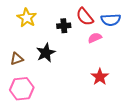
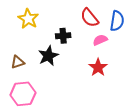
blue semicircle: (111, 20) -> (117, 21), turned -78
black cross: (64, 26) -> (63, 36), moved
red star: (100, 77) -> (98, 67), moved

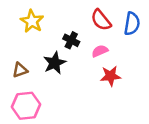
black cross: (63, 36) -> (71, 40), turned 32
pink semicircle: (100, 40) -> (100, 51), moved
red star: (98, 67) -> (111, 76), turned 30

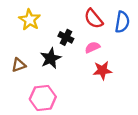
pink hexagon: (26, 106) -> (43, 98), moved

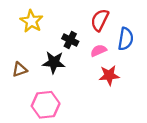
red semicircle: (94, 19) -> (100, 20), turned 65
blue semicircle: (122, 22) -> (126, 39), moved
black star: (51, 58) -> (54, 62), turned 30

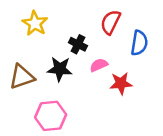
pink semicircle: (99, 51) -> (99, 65), moved
brown triangle: (20, 69) -> (22, 77), size x1.5

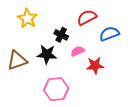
red semicircle: (111, 22) -> (87, 17), turned 36
blue semicircle: (139, 43) -> (109, 34), turned -120
pink hexagon: (51, 116) -> (56, 89), moved

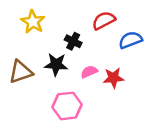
pink semicircle: (78, 51) -> (89, 72), moved

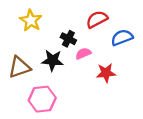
pink semicircle: (89, 72) -> (83, 54), moved
pink hexagon: (67, 106) -> (42, 99), moved

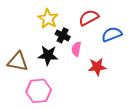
yellow star: (31, 20) -> (48, 19), moved
pink semicircle: (83, 54) -> (76, 49), turned -56
brown triangle: (19, 67) -> (18, 62), turned 30

